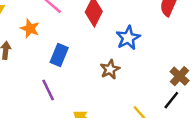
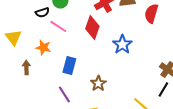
brown star: (110, 69) -> (98, 83), moved

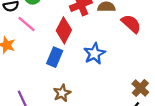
red semicircle: (151, 13) -> (131, 24), turned 108
blue rectangle: (69, 65) -> (55, 57), moved

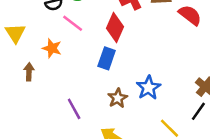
blue star: (94, 54) -> (149, 88), moved

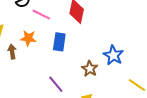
blue rectangle: (107, 58) -> (59, 42), moved
brown arrow: (29, 72) -> (12, 52), moved

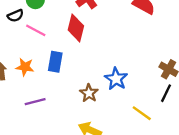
orange star: (28, 38) -> (25, 67), moved
purple line: (56, 84) -> (35, 102), moved, turned -66

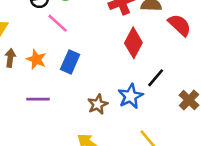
red diamond: (76, 28) -> (133, 43), moved
black line: (166, 93) -> (156, 78), moved

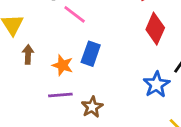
orange star: (36, 59) -> (63, 65), moved
brown star: (98, 104) -> (92, 107), moved

